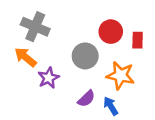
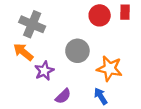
red circle: (111, 32) -> (100, 15), moved
red rectangle: (138, 40) -> (125, 12), moved
purple semicircle: (86, 99) -> (63, 96), moved

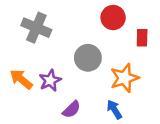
red rectangle: (125, 12) -> (142, 38), moved
orange arrow: (23, 52) -> (21, 79), moved
orange star: (110, 69) -> (124, 78), turned -30

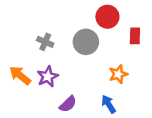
gray cross: (36, 28) -> (45, 42), moved, size x0.6
gray circle: (88, 58) -> (86, 42), moved
orange star: (124, 78) -> (118, 74), size x0.7

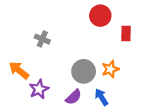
gray circle: (86, 42) -> (84, 71), moved
purple star: (48, 77) -> (39, 89), moved
purple semicircle: (68, 104) -> (74, 97), moved

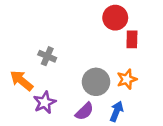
red rectangle: (126, 33) -> (132, 39), moved
gray cross: (42, 39) -> (47, 56), moved
blue arrow: (101, 97) -> (117, 111), turned 54

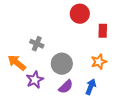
red circle: (115, 18) -> (80, 14), moved
gray circle: (96, 82) -> (62, 64), moved

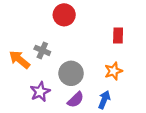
red circle: (80, 14) -> (64, 15), moved
orange arrow: (17, 63) -> (19, 60), moved

